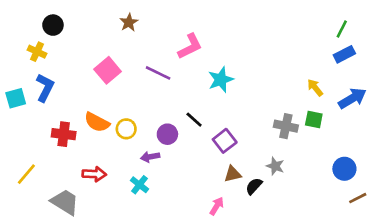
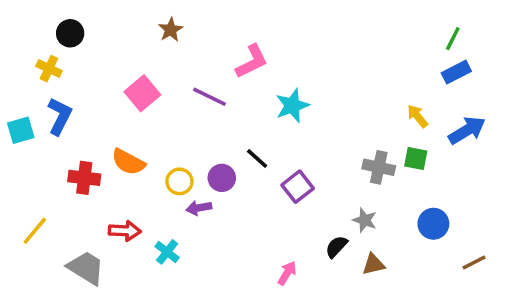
yellow circle: (126, 129) -> (179, 181), moved
blue circle: (344, 169) -> (433, 224), moved
brown triangle: (233, 174) -> (373, 264), moved
cyan cross: (139, 185) -> (167, 252), moved

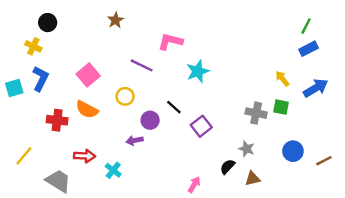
pink L-shape: (252, 61) -> (170, 42), turned -140
pink square: (142, 93) -> (88, 75), moved
yellow circle: (179, 181) -> (125, 96), moved
brown line: (474, 263) -> (324, 161), moved

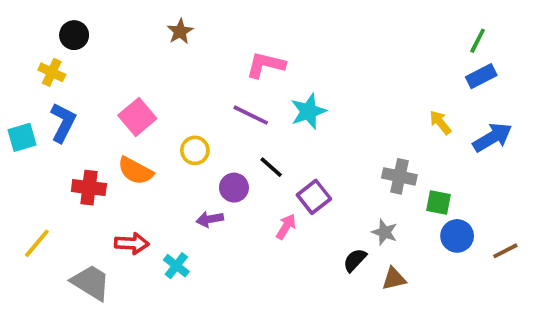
purple line: (142, 65) -> (251, 115), moved
green square: (281, 107) -> (438, 202), moved
pink arrow: (194, 185) -> (286, 227), moved

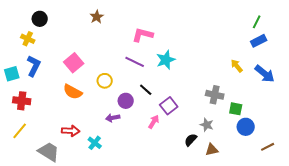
blue arrow: (492, 137) -> (265, 74), turned 70
red cross: (89, 188) -> (22, 101), moved
brown line: (505, 251) -> (268, 147), moved

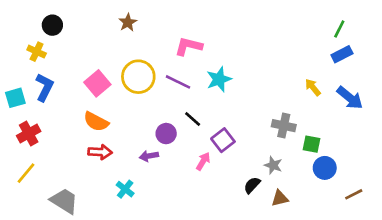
yellow circle: (105, 81) -> (138, 77), moved, size x1.6
red cross: (22, 101) -> (29, 134), turned -36
red arrow: (71, 131) -> (100, 152), moved

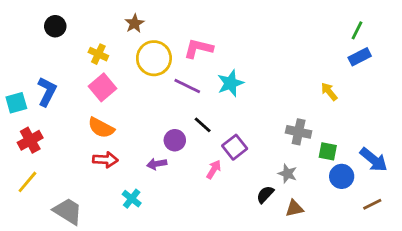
yellow cross: (37, 52) -> (98, 54), moved
yellow circle: (138, 77) -> (154, 58), moved
blue arrow: (350, 98) -> (374, 160), moved

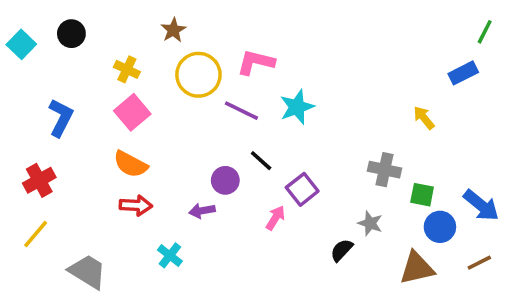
green line: (357, 30) -> (485, 32), moved
cyan square: (16, 103) -> (21, 44), moved, turned -30
brown triangle: (294, 208) -> (417, 268), moved, size x1.5

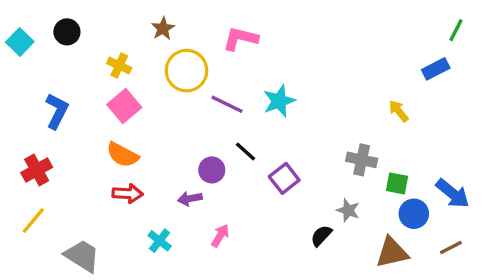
pink L-shape: (256, 62) -> (240, 39), moved
pink arrow: (275, 218) -> (220, 236), moved

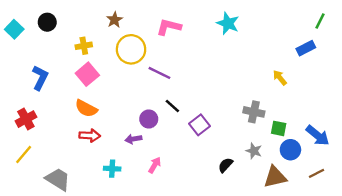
yellow cross: (119, 66) -> (84, 46), turned -35
cyan star: (279, 101) -> (228, 23), moved, turned -30
gray star: (348, 210) -> (254, 151), moved
cyan cross: (160, 241) -> (112, 169), turned -35

